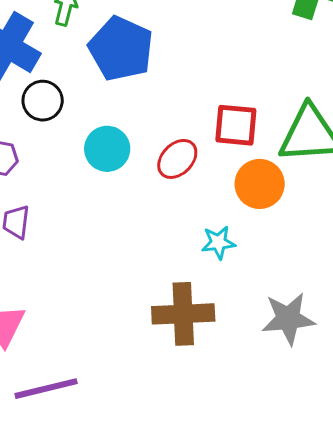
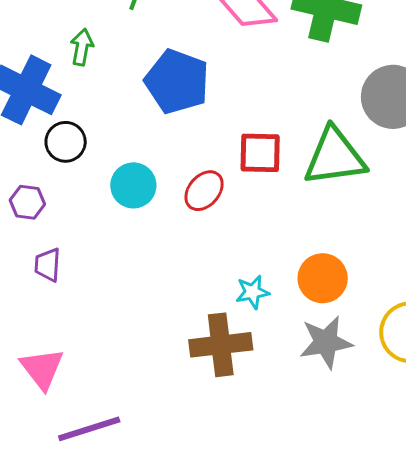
blue pentagon: (121, 49) -> (177, 82), moved
orange circle: (260, 184) -> (323, 278), moved
cyan star: (218, 242) -> (252, 292), moved

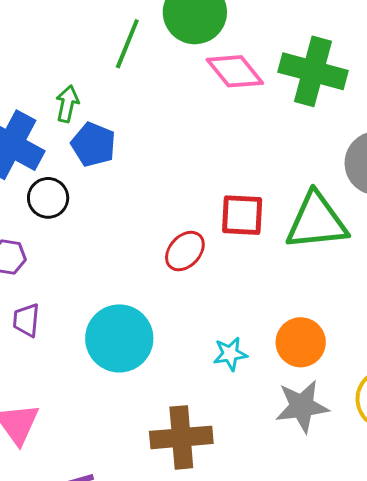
blue pentagon: (177, 82) -> (93, 145), moved, size x0.7
cyan circle: (133, 185) -> (119, 338), moved, size x1.5
brown cross: (221, 345) -> (181, 437), moved

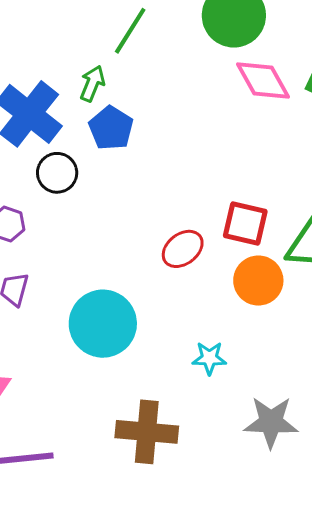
green line: (127, 44) -> (130, 31), moved
orange circle: (301, 342) -> (258, 281), moved

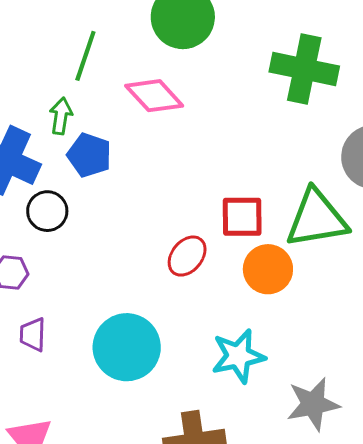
pink diamond: (263, 81) -> (154, 96), moved
cyan star: (209, 358) -> (238, 356), size x1.6

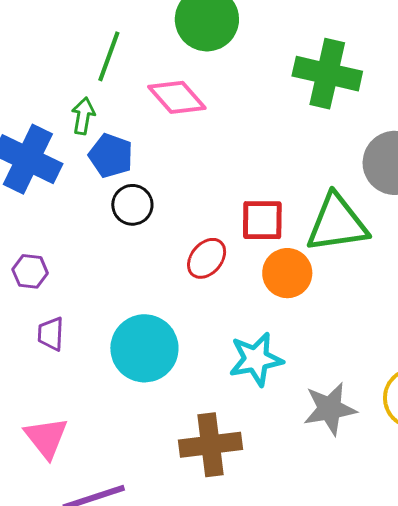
black circle: (47, 211) -> (132, 205), moved

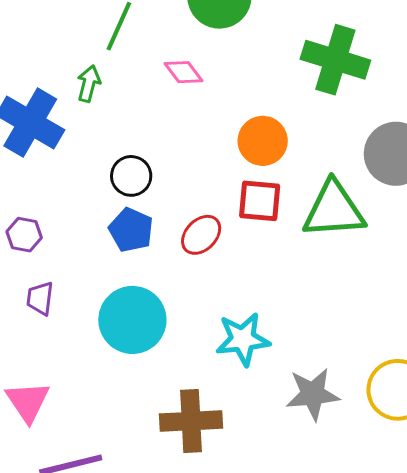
pink diamond: (177, 97) -> (184, 72), size x0.7
blue pentagon: (111, 156) -> (131, 230), moved
orange circle: (287, 273) -> (263, 141), moved

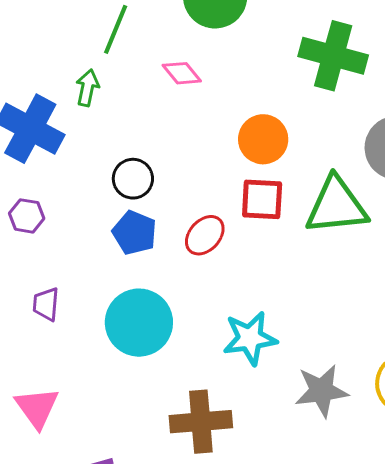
purple hexagon: (24, 235) -> (27, 216), moved

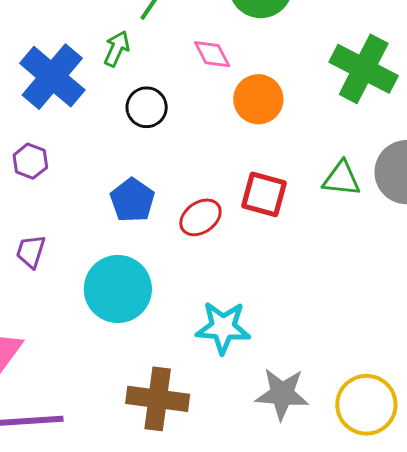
orange circle: (263, 139) -> (258, 99), moved
black circle: (133, 179) -> (147, 107), moved
green triangle: (336, 206) -> (342, 179), moved, size x0.6

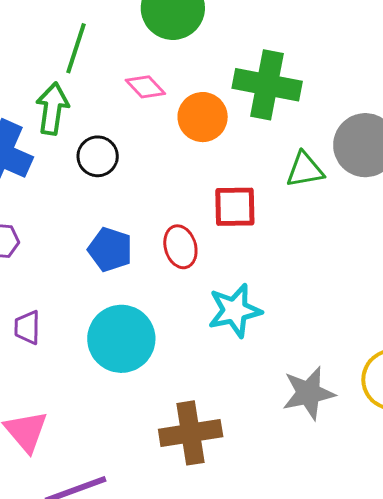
green arrow: (117, 49) -> (52, 109), size x1.4
green cross: (364, 69) -> (267, 85), moved
red ellipse: (200, 217) -> (180, 247), turned -54
cyan star: (223, 328) -> (235, 311), moved

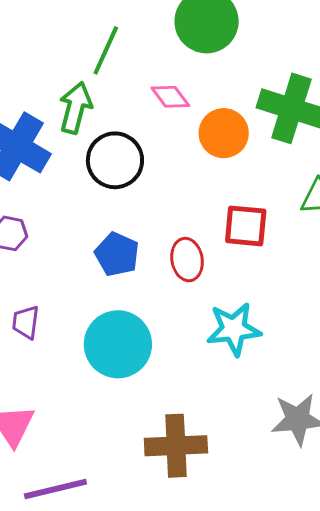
black circle: (98, 156) -> (115, 160), size x1.4

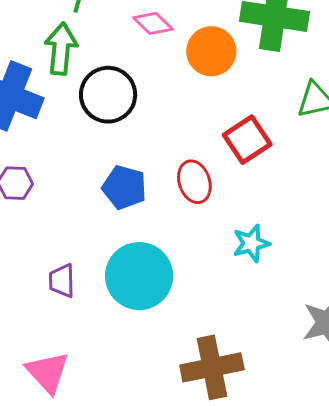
red square: (246, 226) -> (247, 140), turned -30
purple trapezoid: (26, 322) -> (62, 281), moved
cyan star: (234, 329) -> (251, 243), size x0.7

